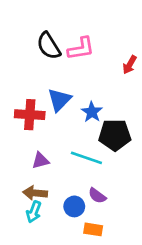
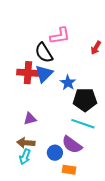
black semicircle: (49, 46) -> (44, 53), moved
red cross: (30, 115) -> (28, 73), moved
cyan line: (86, 158) -> (83, 124), moved
purple semicircle: (97, 196) -> (72, 145), size x1.5

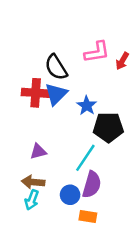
pink L-shape: (60, 36) -> (97, 52), moved
cyan line: (83, 124) -> (85, 158), moved, turned -75
purple semicircle: (72, 145) -> (92, 185), turned -110

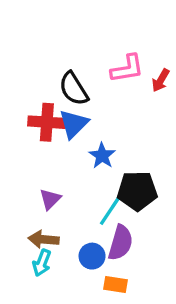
blue star: (87, 106) -> (102, 156), moved
black pentagon: (108, 127) -> (137, 191), moved
purple triangle: (38, 151) -> (50, 199), turned -30

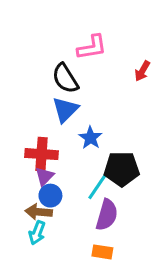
pink L-shape: (127, 69) -> (92, 47), moved
red cross: (47, 122) -> (42, 154), moved
blue circle: (92, 256) -> (50, 196), moved

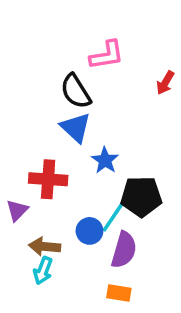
blue triangle: (65, 110) -> (76, 128), turned -32
purple triangle: (44, 176) -> (17, 210), moved
blue circle: (50, 196) -> (89, 231), moved

